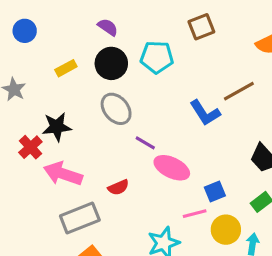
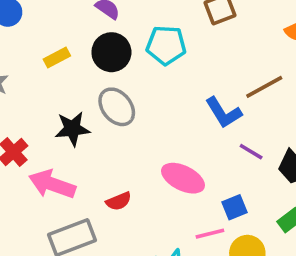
black star: (57, 127) -> (72, 129), moved
purple line: (145, 143) -> (251, 152), moved

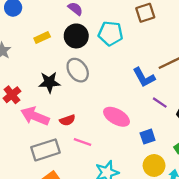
red semicircle: (119, 201) -> (67, 120), moved
pink line: (210, 234) -> (82, 142), moved, turned 30

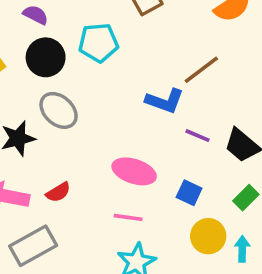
blue L-shape: (144, 77) -> (165, 101), turned -30
blue square: (148, 137) -> (189, 193), turned -35
pink line: (82, 142) -> (128, 217), moved

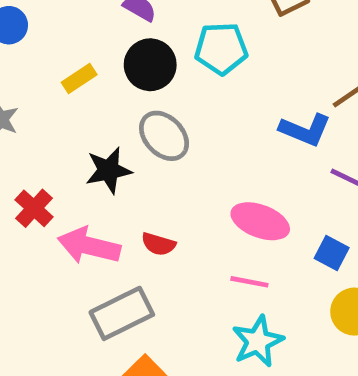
red semicircle: (58, 192) -> (158, 244), turned 45

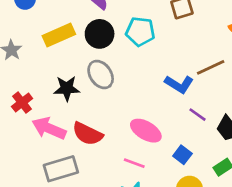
yellow rectangle: (79, 79) -> (59, 35), size x1.6
red semicircle: (158, 244) -> (87, 134), size x1.6

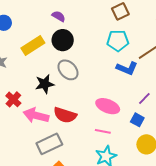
cyan pentagon: (140, 32) -> (118, 41), moved
purple line: (197, 115) -> (144, 98), moved, turned -72

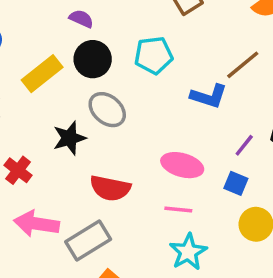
cyan pentagon: (118, 41) -> (154, 55), moved
pink arrow: (36, 115) -> (37, 224), moved

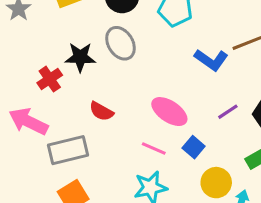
red cross: (18, 170) -> (50, 79), moved
blue square: (236, 183) -> (194, 147), moved
red semicircle: (110, 188) -> (101, 111), size x0.7

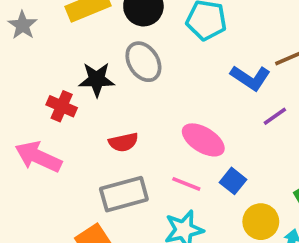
red cross: (50, 79) -> (62, 106), turned -30
red semicircle: (101, 111) -> (123, 142), turned -40
purple line: (228, 112) -> (275, 116), moved
gray rectangle: (68, 150) -> (124, 194), moved

